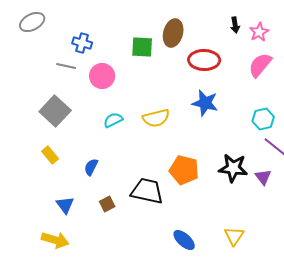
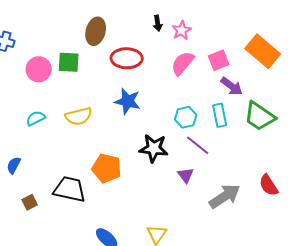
green square: (142, 47) -> (69, 62), moved
pink circle: (102, 76) -> (39, 69), moved
black star: (233, 168) -> (154, 148), moved

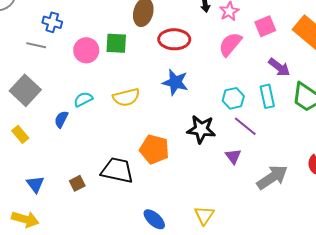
pink square: (219, 60) -> (265, 26), moved
blue semicircle: (14, 165) -> (61, 119), moved

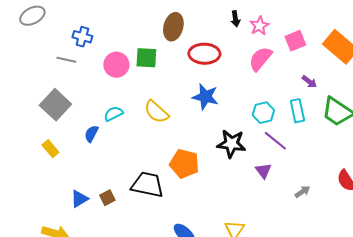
purple arrow: (279, 67) -> (309, 82), size x0.7
yellow semicircle: (126, 97) -> (156, 112), turned 56
gray arrow: (272, 177) -> (302, 192), size x0.5
blue triangle: (35, 184) -> (79, 199), moved, turned 36

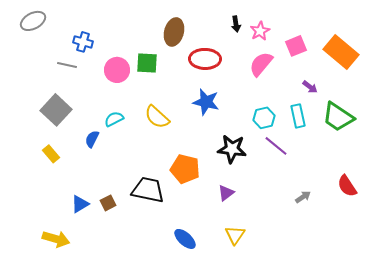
purple triangle: (263, 171) -> (226, 193), moved, turned 30

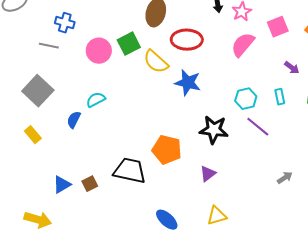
green square: (147, 63) -> (129, 44), turned -30
cyan rectangle: (298, 116) -> (280, 97), size x0.7
yellow semicircle: (157, 117) -> (156, 62), moved
yellow triangle: (235, 235) -> (217, 216), turned 40

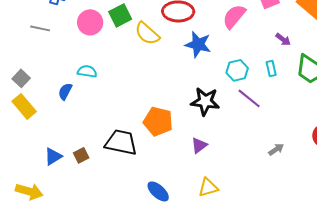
gray line: (49, 46) -> (40, 28), moved
blue star: (188, 83) -> (198, 44), moved
gray square: (38, 91) -> (21, 78), moved, size x0.6
cyan semicircle: (96, 100) -> (87, 71), turned 36
yellow rectangle: (33, 135) -> (24, 106), size x1.4

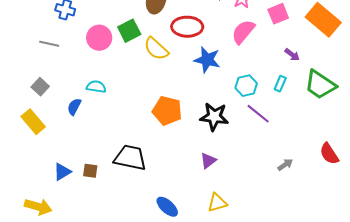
cyan rectangle: (271, 68) -> (280, 84), turned 35
gray square: (21, 78) -> (40, 87), moved
orange pentagon: (158, 121) -> (167, 111), moved
brown square: (81, 155) -> (90, 171), turned 35

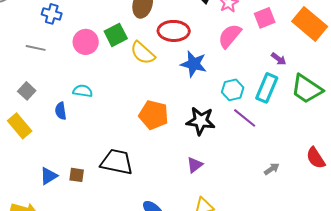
cyan rectangle: (280, 84) -> (267, 88), size x1.8
blue semicircle: (74, 107) -> (61, 111), turned -36

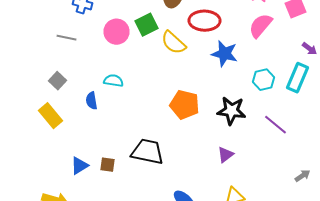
purple line: (245, 118) -> (276, 125), moved
gray arrow: (272, 169) -> (302, 176), moved

